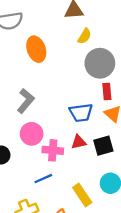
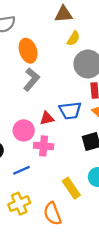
gray L-shape: (26, 101) -> (31, 79), moved
red triangle: (79, 142) -> (47, 118), moved
blue line: (43, 179) -> (21, 170), moved

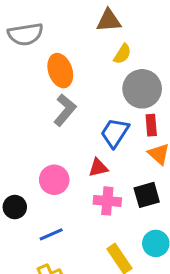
blue trapezoid: (70, 111) -> (115, 133), moved, turned 130
red triangle: (47, 118) -> (98, 168), moved
pink cross: (44, 146) -> (107, 201), moved

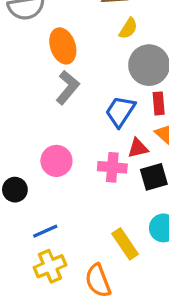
red triangle: (98, 168) -> (138, 148), moved
pink cross: (107, 201) -> (112, 167), moved
blue line: (51, 234) -> (45, 231), moved

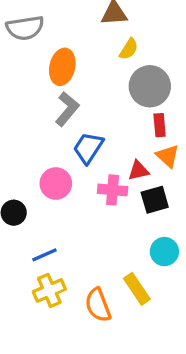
orange ellipse: (63, 46) -> (62, 67), turned 32
blue trapezoid: (120, 111) -> (88, 148), moved
yellow rectangle: (125, 244) -> (137, 289), moved

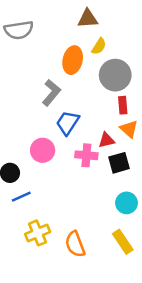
orange ellipse: (62, 67) -> (73, 60), moved
blue line: (44, 255) -> (21, 197), moved
yellow rectangle: (137, 289) -> (123, 242), moved

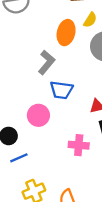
blue trapezoid: (68, 123) -> (61, 90), turned -115
pink cross: (86, 155) -> (79, 145), moved

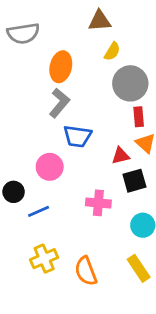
orange ellipse: (66, 33) -> (61, 67), moved
blue line: (19, 158) -> (39, 211), moved

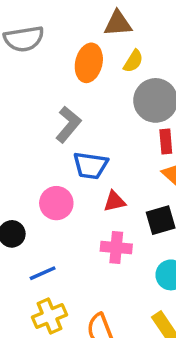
orange ellipse: (61, 67) -> (89, 63), moved
red triangle: (121, 156) -> (114, 201), moved
blue line: (39, 211) -> (43, 273), moved

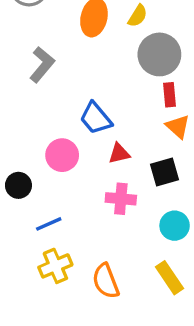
gray L-shape: (68, 124) -> (42, 65), moved
blue trapezoid: (91, 165) -> (96, 118), turned 42

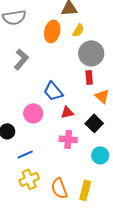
red rectangle: (169, 95) -> (89, 77), moved
black square: (164, 172) -> (94, 123), turned -30
yellow rectangle: (169, 278) -> (85, 190), moved, turned 48

